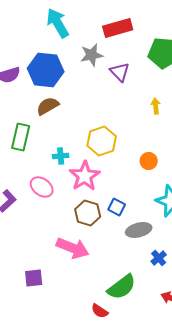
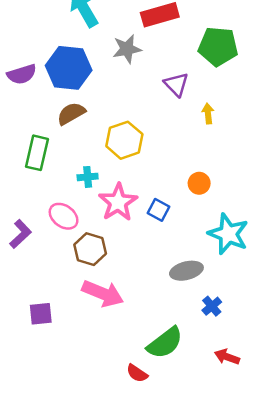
purple triangle: (120, 72) -> (176, 84), moved
yellow hexagon: (102, 141) -> (124, 140), moved
blue square: (117, 207) -> (159, 210), moved
brown hexagon: (88, 213) -> (90, 249), moved
purple square: (34, 278) -> (41, 314), moved

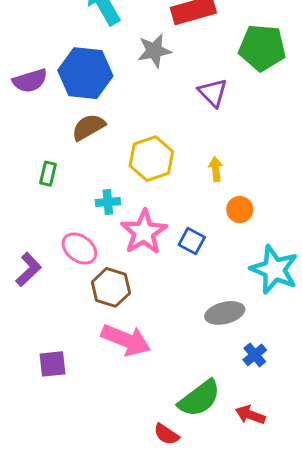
yellow arrow: (208, 114) -> (216, 169), moved
green rectangle: (37, 153) -> (48, 174), size x0.6
red arrow: (227, 357) -> (250, 415), moved

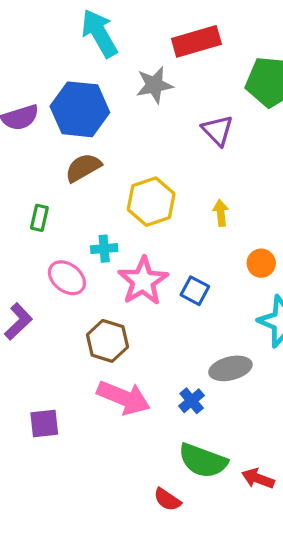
orange circle: (240, 210) -> (261, 263), moved
pink ellipse: (79, 249) -> (67, 278), moved
blue cross: (255, 355) -> (192, 401), moved
green semicircle: (199, 398) -> (203, 461), turned 57

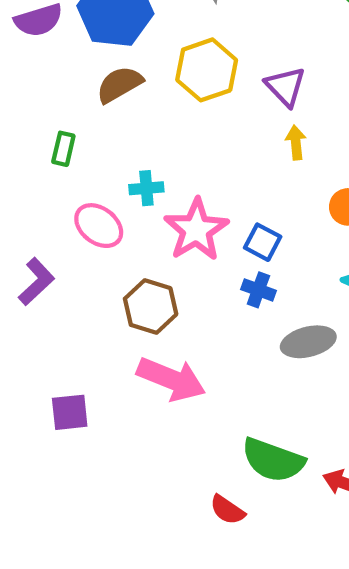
purple triangle: (218, 130) -> (285, 87), moved
yellow hexagon: (151, 202) -> (207, 70), moved
blue cross: (192, 401) -> (258, 290), moved, turned -30

